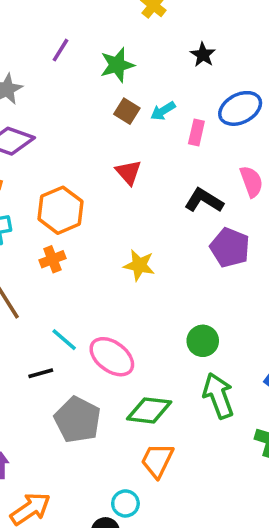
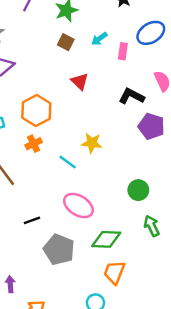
brown square: (127, 111) -> (66, 42), moved
cyan line: (64, 340) -> (68, 162), moved
green arrow: (218, 396) -> (152, 226), size x0.7

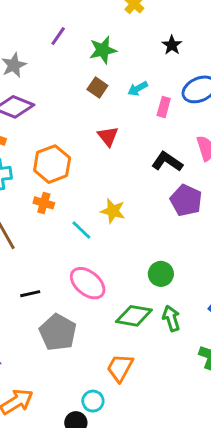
orange cross: (34, 144) -> (44, 203), turned 35
green diamond: (106, 239) -> (134, 316), moved

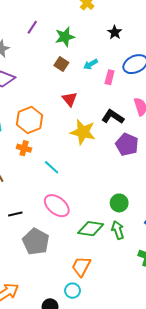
yellow star: (113, 211) -> (83, 132), moved, size x1.4
green circle: (161, 274) -> (119, 203), moved
cyan circle: (93, 401) -> (73, 291), moved

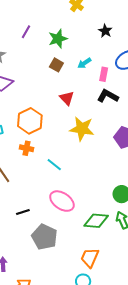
black L-shape: (113, 117) -> (108, 96), moved

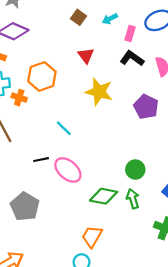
orange cross: (27, 148) -> (19, 98), moved
black line: (23, 212) -> (41, 160), moved
gray pentagon: (44, 237) -> (25, 207), moved

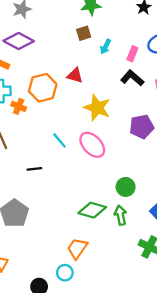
brown square: (78, 17) -> (84, 33), turned 32
cyan arrow: (110, 19) -> (106, 47), moved, turned -40
red triangle: (86, 56) -> (75, 76), moved, turned -42
purple pentagon: (146, 107) -> (142, 127), turned 30
pink ellipse: (68, 170) -> (92, 145), moved

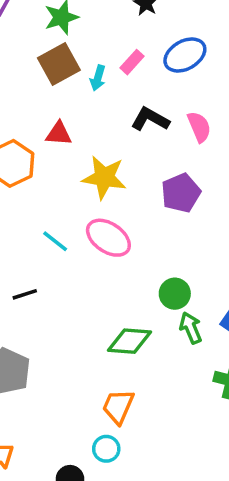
brown square: (84, 33) -> (59, 64), size x1.6
pink rectangle: (132, 54) -> (132, 62), moved, turned 32
green arrow: (120, 215) -> (191, 328), moved

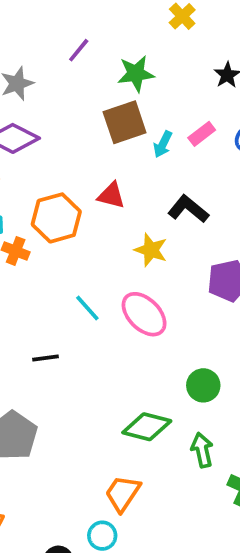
black L-shape: (150, 119) -> (188, 209), moved
yellow star: (104, 177) -> (151, 250), size x0.7
green arrow: (191, 328) -> (202, 450), moved

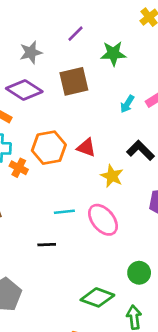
brown square: (125, 122) -> (74, 81), moved
red triangle: (111, 196) -> (86, 148), moved
cyan line: (87, 308) -> (64, 212), turned -60
black line: (45, 358) -> (47, 245), moved

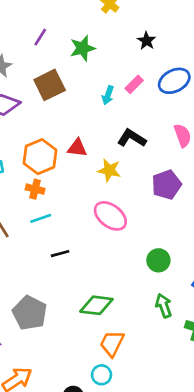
orange cross: (19, 168) -> (35, 189), moved
cyan line: (64, 212) -> (41, 218), moved
green diamond: (97, 297) -> (96, 305), moved

